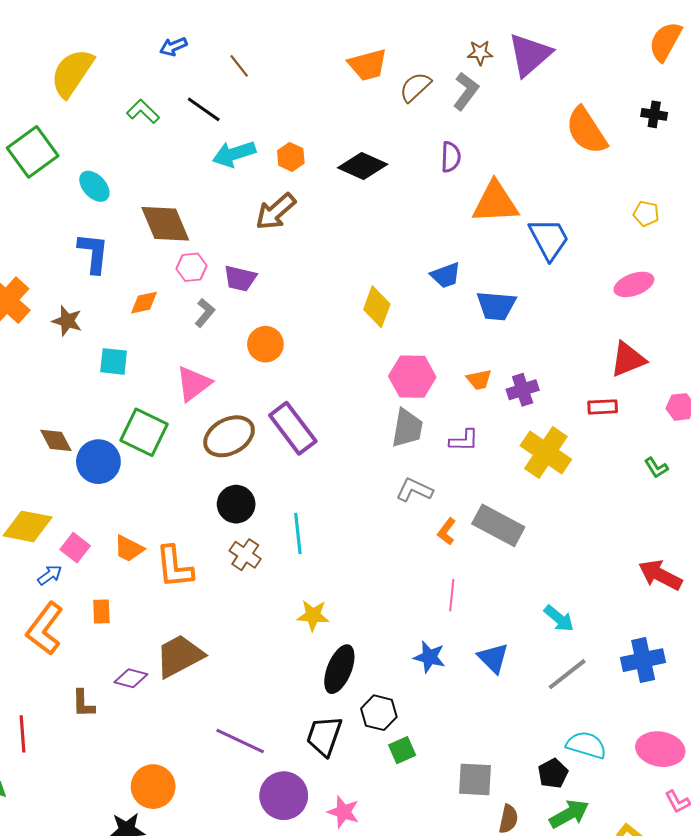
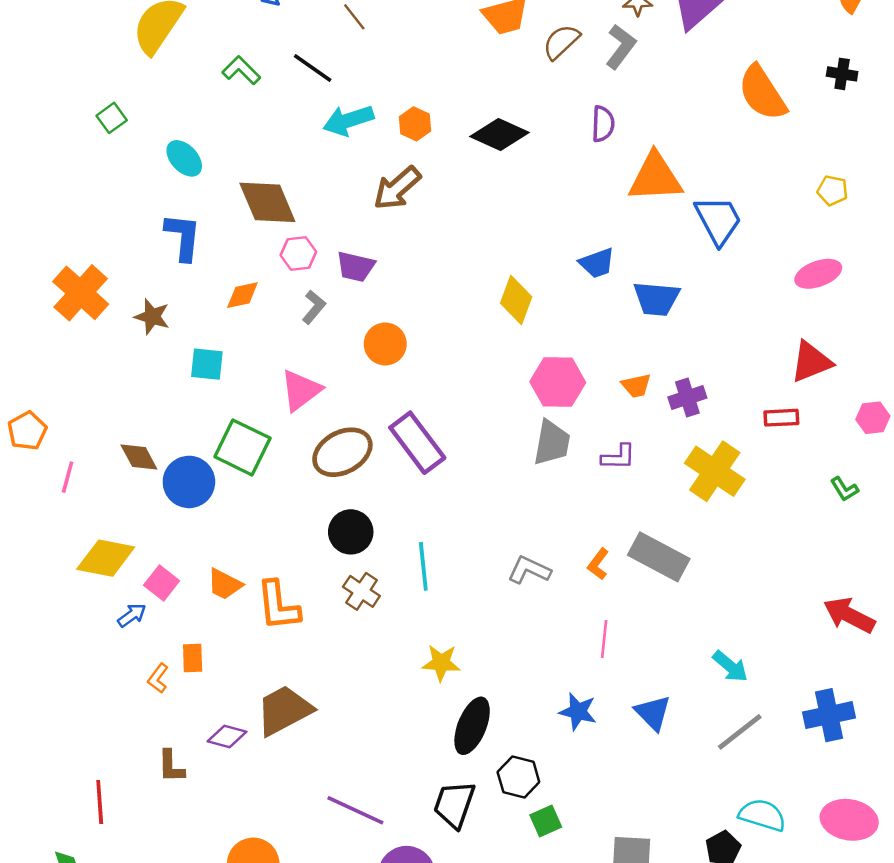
green square: (33, 152) -> (112, 118), size x0.5
gray L-shape: (414, 490) -> (529, 570), moved
orange L-shape: (45, 629) -> (158, 678), moved, size x0.5

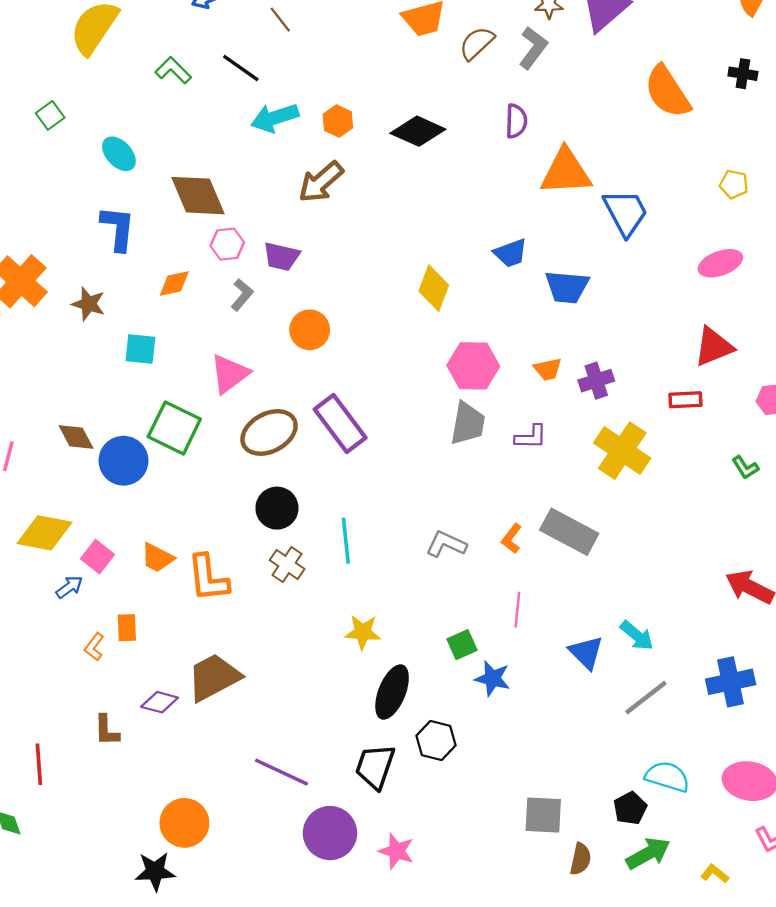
blue triangle: (653, 713) -> (586, 653), moved
green square: (546, 821) -> (462, 645), moved

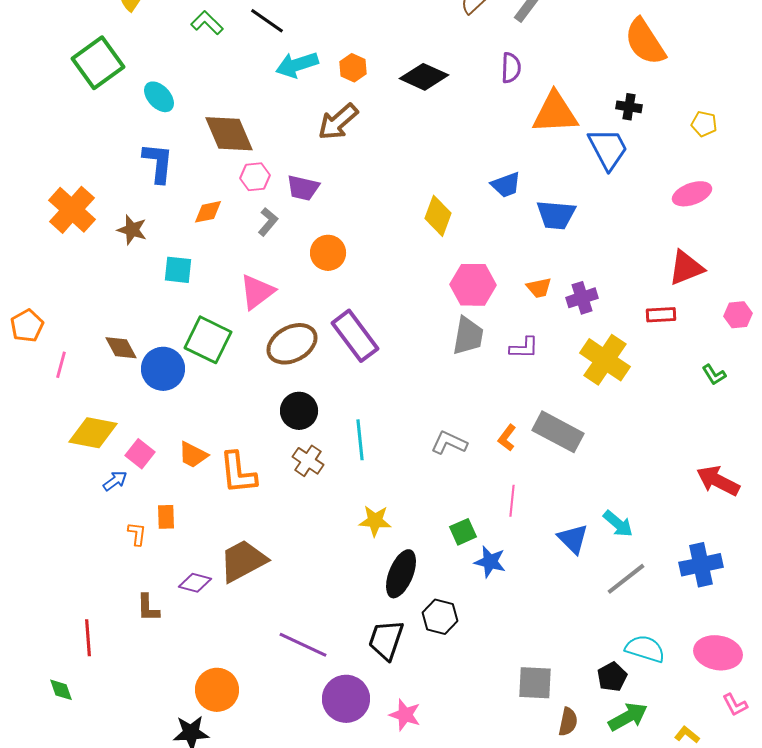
black cross: (743, 74) -> (629, 107), moved
green square: (50, 115) -> (98, 63), size x2.0
orange L-shape: (94, 647) -> (137, 534), turned 150

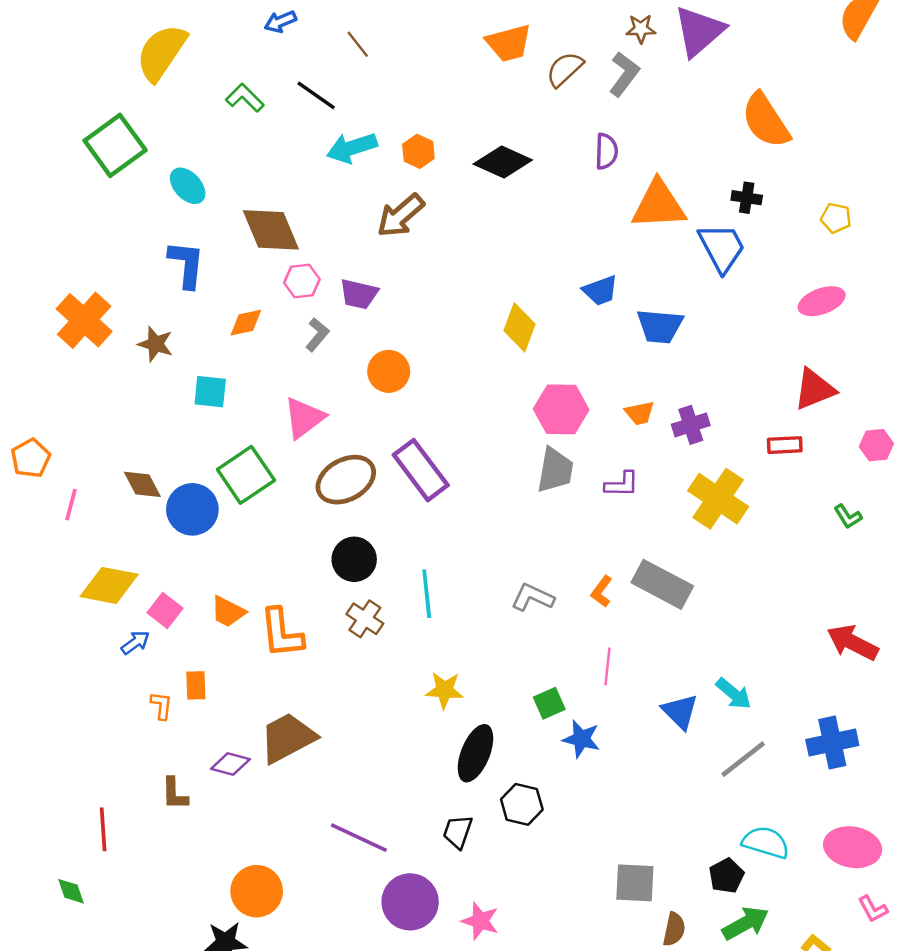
green square: (208, 340) -> (246, 475), turned 30
black trapezoid: (386, 640) -> (458, 832), size x0.7

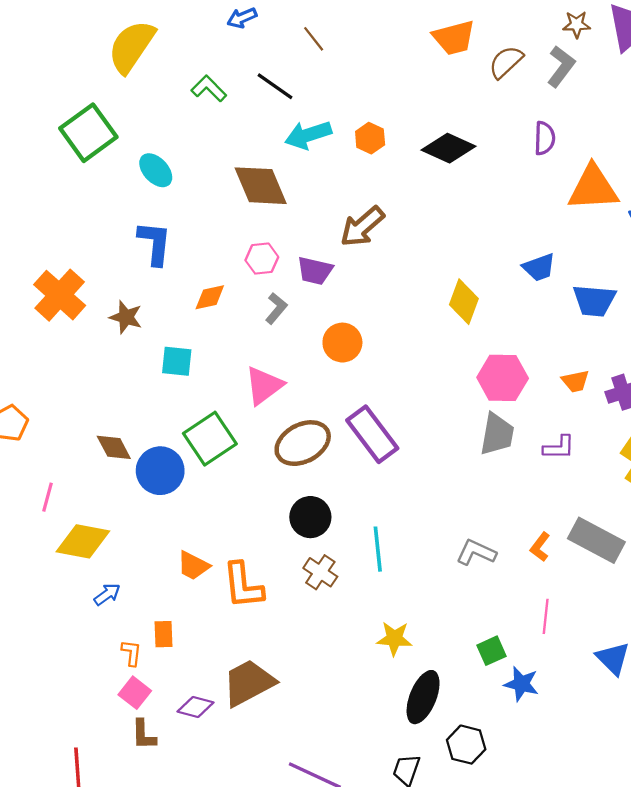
brown arrow: (401, 216) -> (362, 227), moved
brown diamond: (271, 230) -> (261, 186), moved
pink line: (71, 505) -> (48, 497), moved
pink square: (165, 610) -> (135, 693), moved

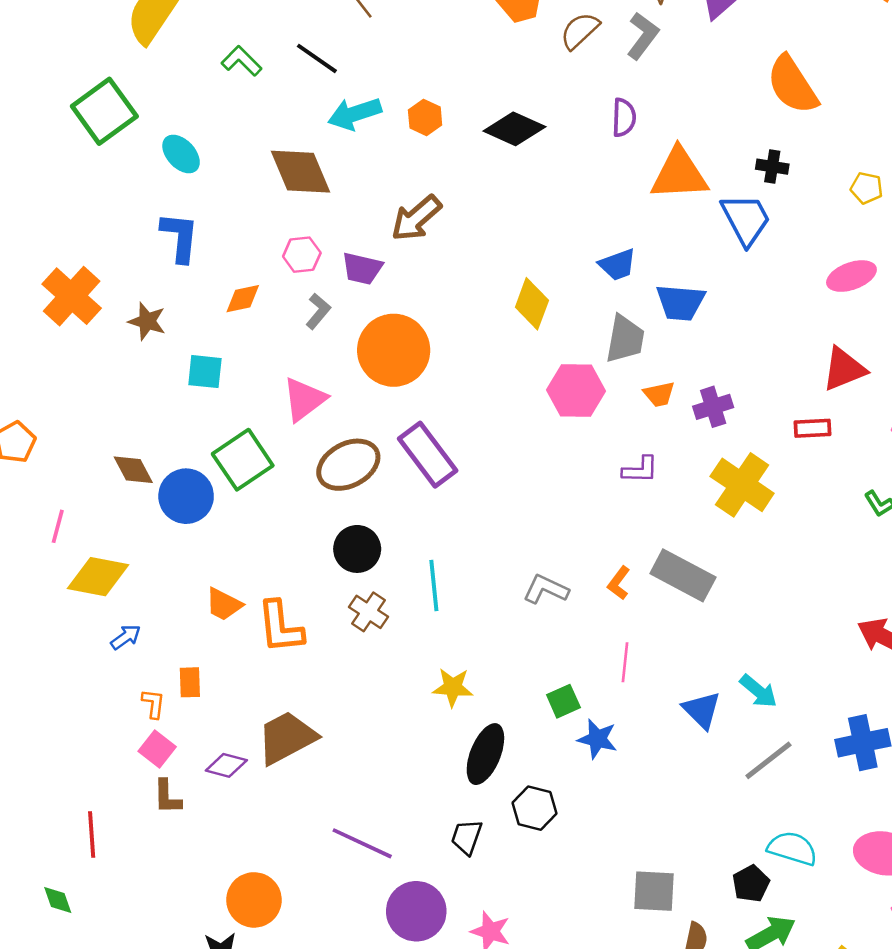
orange circle: (342, 343) -> (394, 350), size x1.6
gray trapezoid: (497, 434) -> (625, 339), moved

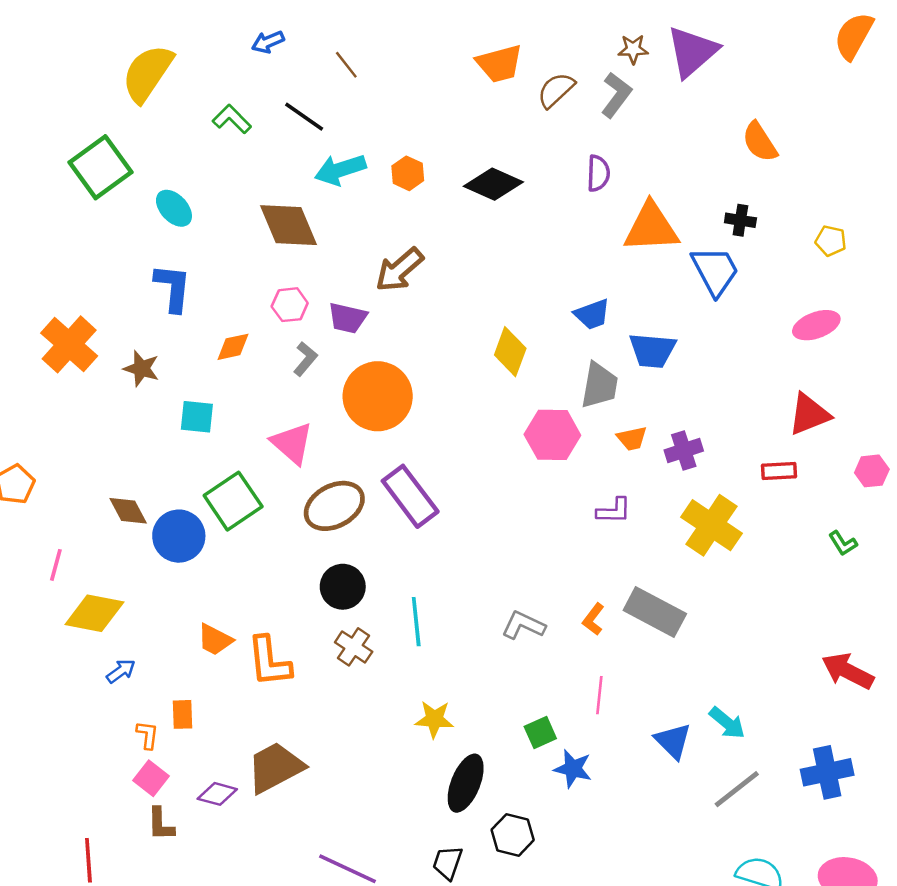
orange semicircle: (792, 85) -> (760, 142), size x0.7
pink triangle: (304, 399) -> (292, 443), turned -42

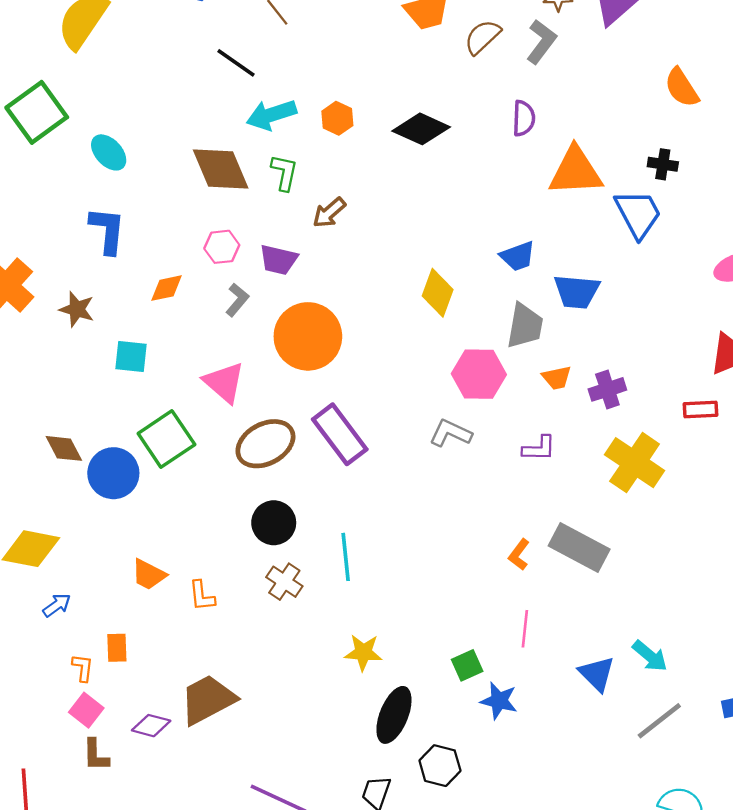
green L-shape: (232, 119) -> (284, 173), moved, turned 57
brown arrow: (399, 270) -> (329, 213), size x0.7
gray L-shape: (523, 625) -> (451, 433), moved
orange L-shape: (269, 661) -> (202, 596), size x0.6

